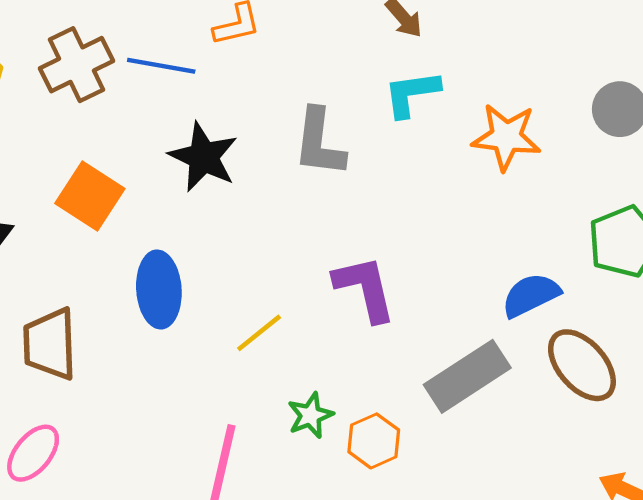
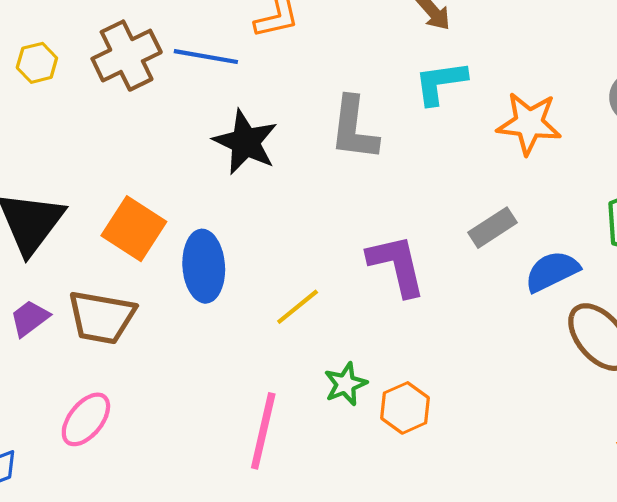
orange square: (90, 196) -> (134, 229), moved
brown trapezoid: (50, 344) -> (102, 317), turned -78
gray rectangle: (467, 376) -> (493, 228), moved, size x0.6

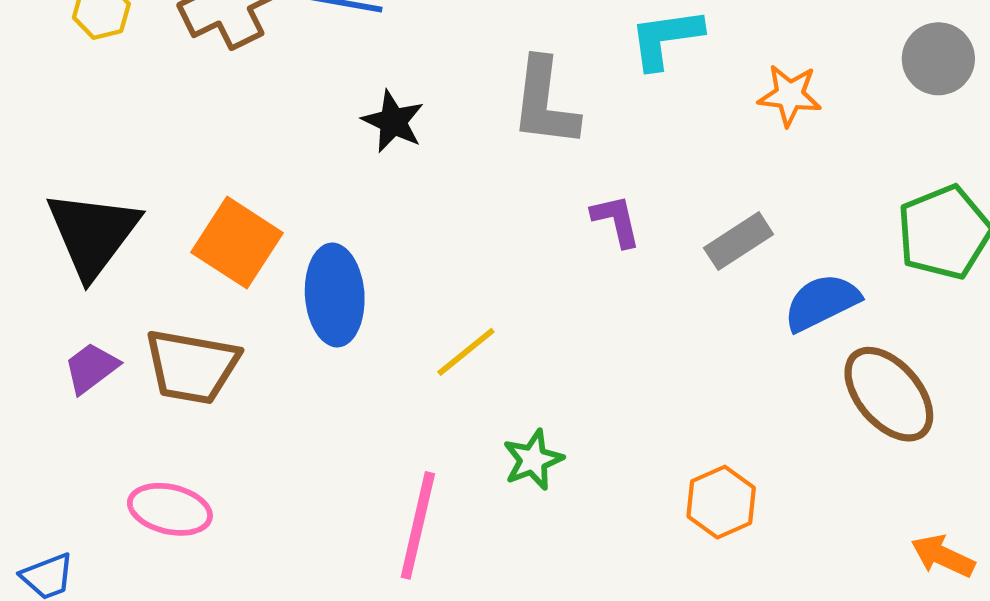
orange star: (529, 123) -> (790, 95), size x0.7
black star: (245, 142) -> (393, 121), size x0.7
purple L-shape: (397, 265) -> (616, 221), moved, size x0.6
orange hexagon: (405, 408) -> (721, 502), moved
pink ellipse: (86, 419) -> (170, 509), turned 64

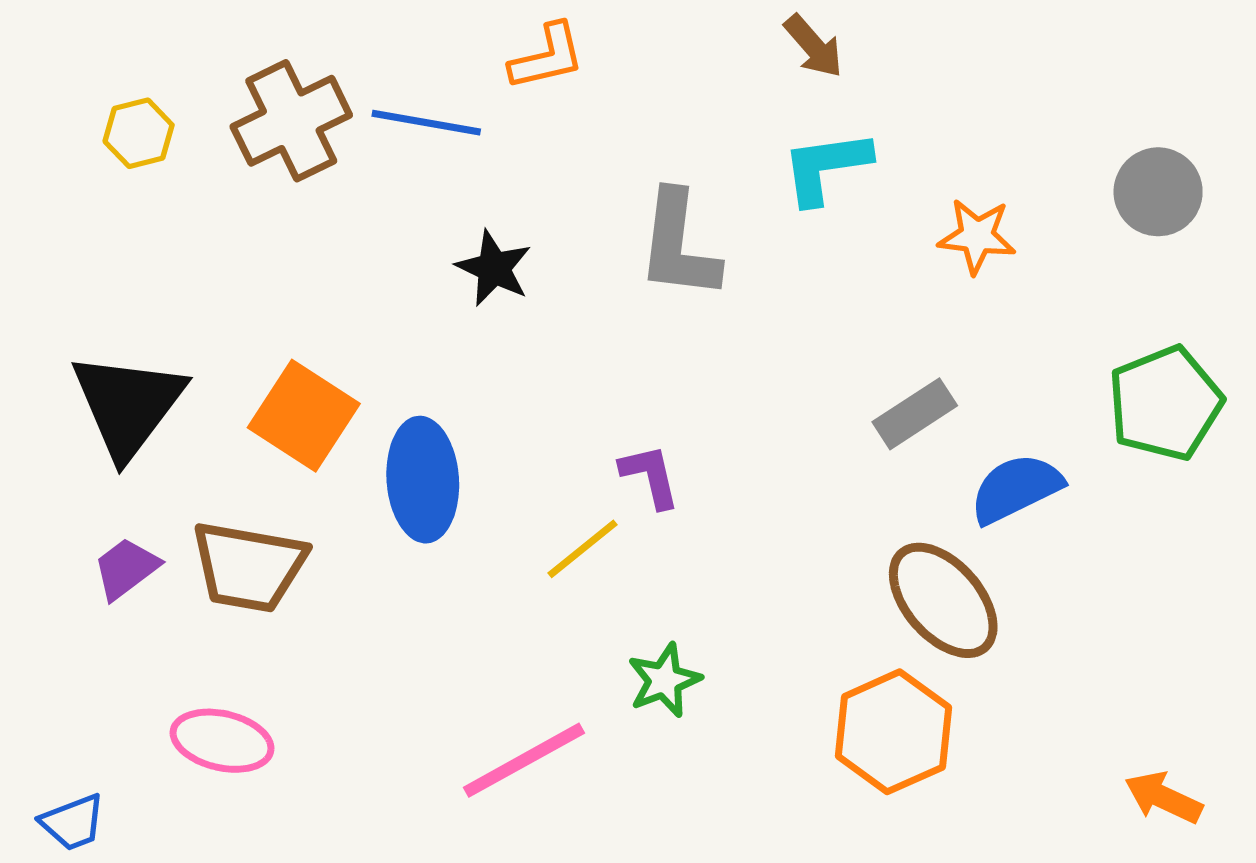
purple L-shape: (616, 221) -> (650, 476), moved
brown ellipse: (889, 394) -> (943, 600), moved
orange hexagon: (721, 502) -> (893, 732), size x1.4
pink line: (418, 525) -> (524, 760), turned 48

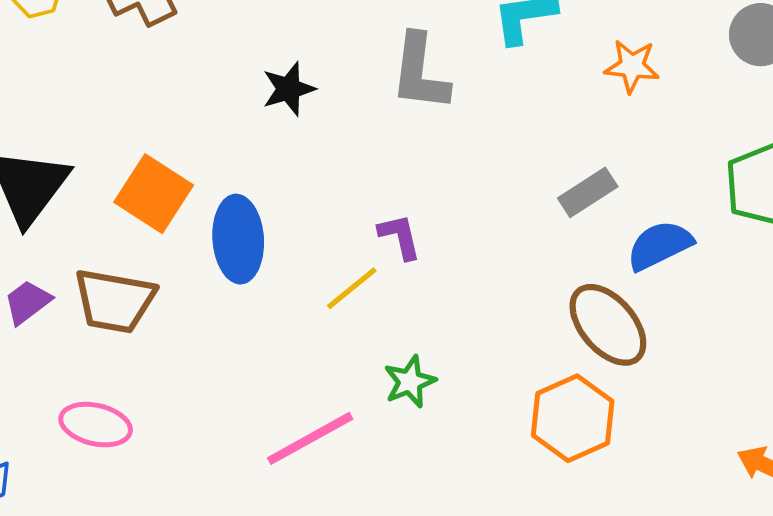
black star: (494, 268) -> (289, 89), turned 30

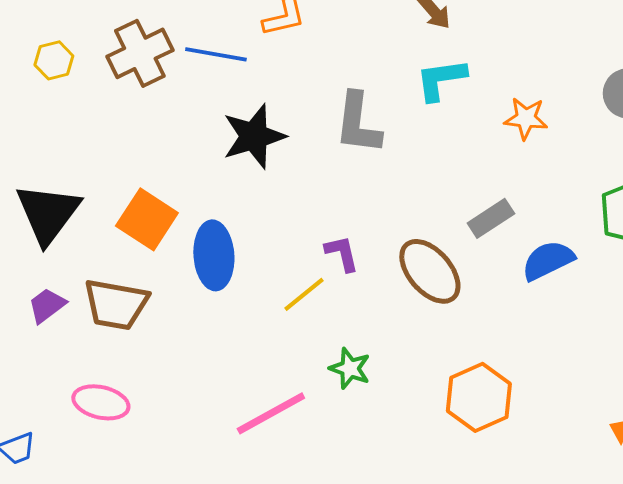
black star: (289, 89) -> (254, 136), size x1.5
brown ellipse: (608, 325) -> (430, 271), moved
green star: (410, 382) -> (350, 368), turned -30

